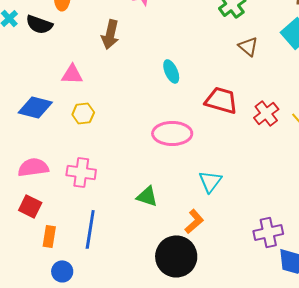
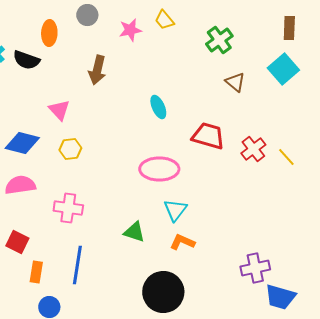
pink triangle: (72, 74) -> (59, 110), turned 45
pink semicircle: (33, 167) -> (20, 185), moved
cyan triangle: (210, 181) -> (175, 210), moved
orange L-shape: (194, 221) -> (182, 242), moved, turned -115

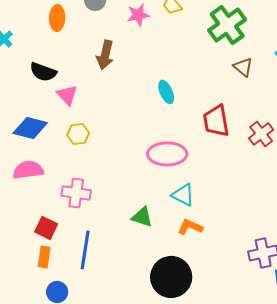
green cross: (219, 40) -> (227, 25), size x1.4
black semicircle: (26, 60) -> (43, 72), moved
red trapezoid: (208, 136) -> (216, 121), turned -116
cyan triangle: (175, 210) -> (183, 195), turned -40
red square: (17, 242) -> (46, 228), moved

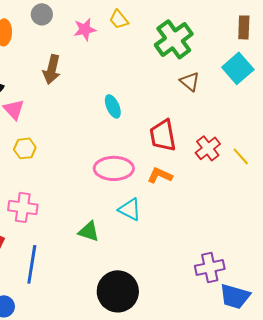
orange L-shape: (190, 227) -> (160, 175), moved

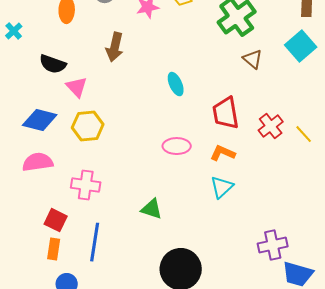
yellow hexagon: (25, 148) -> (88, 126), size x1.4
pink ellipse: (114, 168) -> (177, 146), size x0.7
cyan triangle: (130, 209) -> (222, 187), moved, turned 50

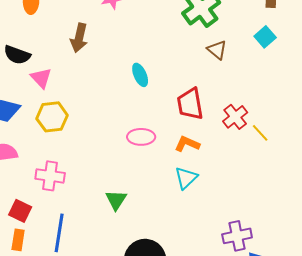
cyan square: (301, 46) -> (265, 37), size x0.7
yellow line: (304, 134) -> (260, 133), moved
green triangle: (152, 209) -> (116, 200), turned 45

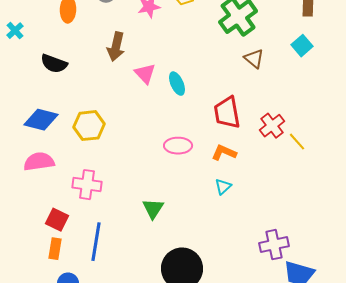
pink triangle: (41, 78) -> (145, 74), moved
cyan triangle: (186, 178) -> (223, 187), size x0.7

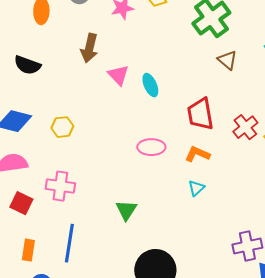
yellow hexagon: (89, 126) -> (62, 127), size x0.7
red square: (57, 220) -> (21, 203), moved

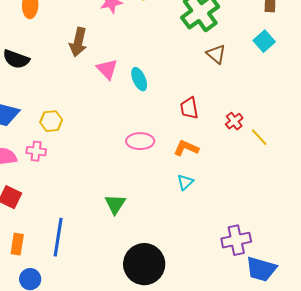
red trapezoid: (200, 114) -> (189, 108), size x0.7
red cross: (245, 127) -> (234, 121), size x0.7
pink cross: (60, 186) -> (36, 151), moved, size x0.7

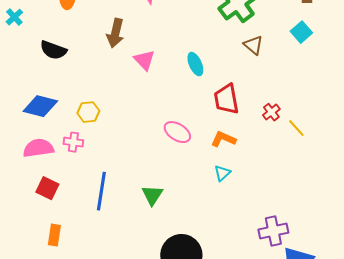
cyan ellipse: (139, 79) -> (195, 64), moved
red trapezoid: (189, 108) -> (226, 99), size x1.4
pink ellipse: (140, 141) -> (177, 132), turned 32
blue line: (58, 237) -> (101, 191), moved

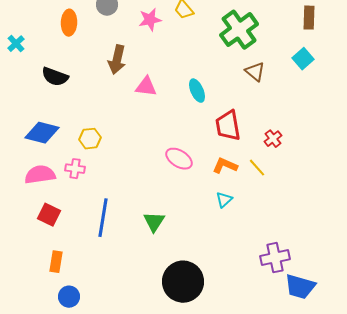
pink triangle: (144, 60) -> (146, 87), turned -40
yellow line: (296, 128) -> (257, 168), moved

